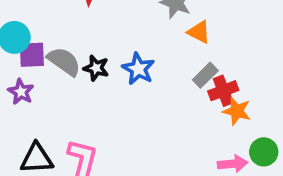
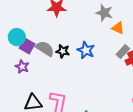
purple square: (32, 55) -> (27, 46), turned 35

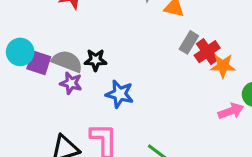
blue star: (86, 50) -> (120, 94), moved
purple star: (22, 67) -> (71, 83), moved

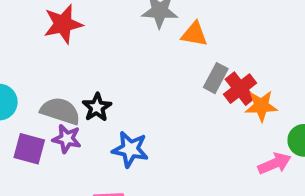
black star: (96, 60) -> (97, 107), turned -30
purple square: (39, 63) -> (29, 149), moved

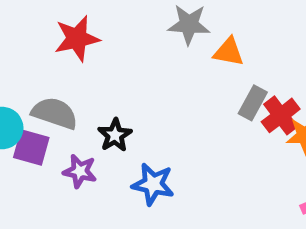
gray semicircle: (60, 111) -> (55, 113), moved
purple square: (29, 149) -> (31, 147), moved

